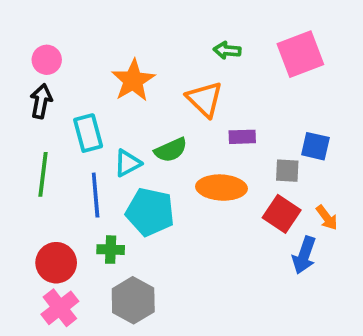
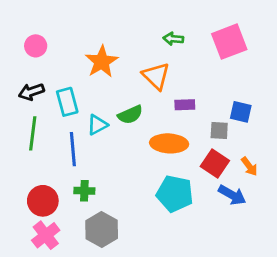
black arrow: (41, 101) -> (31, 92), moved, turned -120
cyan pentagon: (150, 212) -> (175, 194), moved
blue arrow: (304, 255) -> (232, 195), turned -80

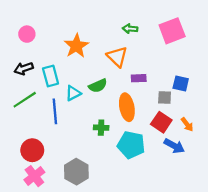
green line: (33, 133) -> (25, 100), turned 50
orange ellipse: (169, 143) -> (127, 107), turned 76
green cross: (84, 191) -> (101, 128), moved

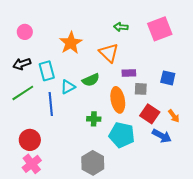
gray square: (165, 98) -> (141, 89), moved
gray hexagon: (76, 172) -> (93, 163), moved

